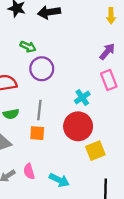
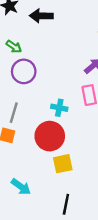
cyan cross: (82, 97) -> (59, 108), turned 35

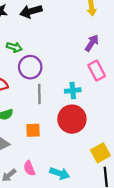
gray line: (14, 113) -> (39, 94), moved
yellow square: (63, 164) -> (100, 153), moved

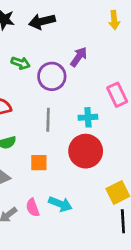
purple arrow: (92, 43) -> (79, 57), moved
purple circle: (30, 67) -> (52, 76), moved
cyan arrow: (60, 173) -> (60, 204), moved

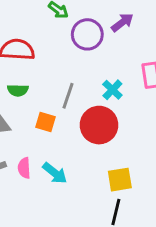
cyan cross: (88, 117) -> (112, 90), turned 30
gray line: (48, 120) -> (68, 96), moved

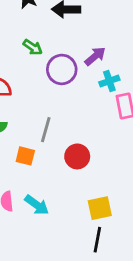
cyan cross: (112, 90) -> (109, 81), moved, turned 30
red circle: (99, 125) -> (77, 156), size x0.7

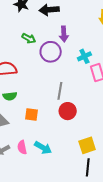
purple arrow: (95, 56) -> (64, 34), moved, turned 133
gray line: (46, 130) -> (60, 91), moved

